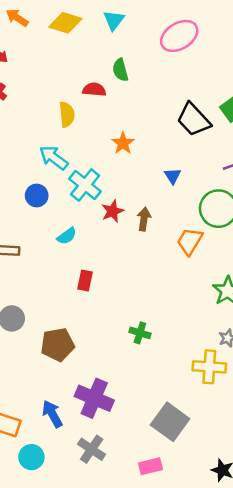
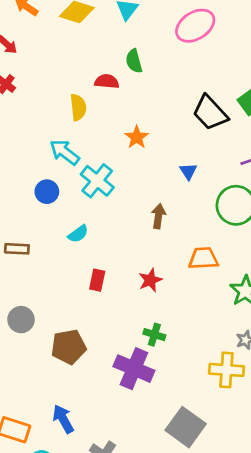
red star: (113, 211) -> (150, 280), moved
orange trapezoid: (190, 241) -> (203, 258), moved, turned 56
purple cross: (94, 398) -> (134, 369), moved

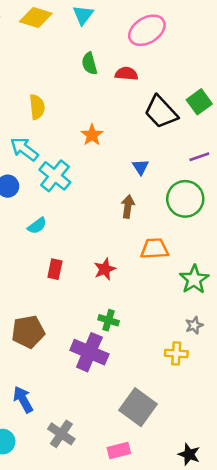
red semicircle: (107, 81) -> (126, 74), moved
brown arrow: (158, 216) -> (128, 207), moved
yellow cross: (226, 370) -> (176, 353), size x0.7

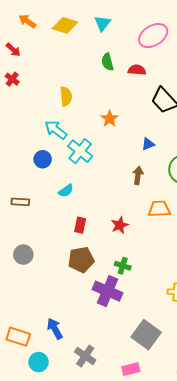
blue triangle: (141, 167) -> (148, 144), turned 40
brown pentagon: (28, 332) -> (81, 260), moved

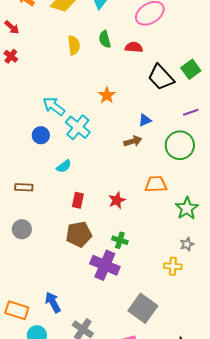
yellow semicircle: (66, 96) -> (74, 45), moved
brown arrow: (138, 175) -> (133, 141), moved, turned 66
brown rectangle: (20, 202) -> (24, 187), moved

